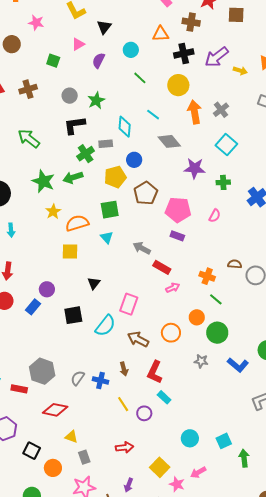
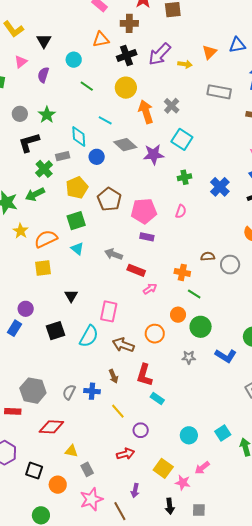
blue circle: (134, 160) -> (97, 157), moved
purple star: (195, 168) -> (154, 155), moved
purple circle: (144, 413) -> (141, 430), moved

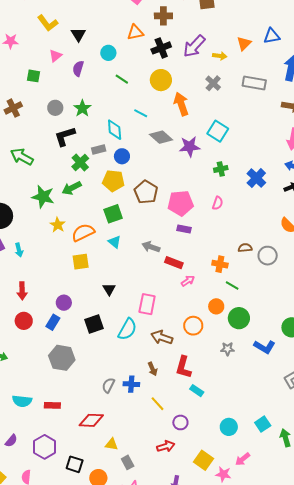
gray cross: (172, 106) -> (213, 83), moved
blue circle: (97, 157) -> (122, 156), moved
yellow pentagon: (77, 188) -> (113, 181), turned 30
gray hexagon: (33, 391) -> (62, 358), moved

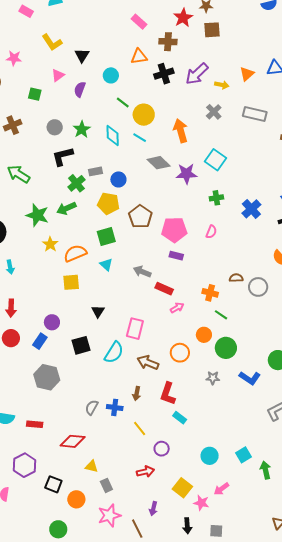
yellow circle: (161, 80) -> (144, 115), moved
cyan diamond: (115, 130) -> (113, 135), moved
brown arrow: (153, 369) -> (137, 394), turned 32

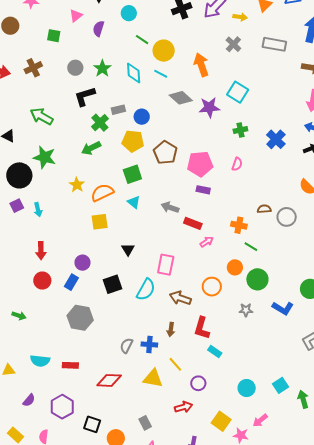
green star: (37, 215) -> (44, 157), moved
yellow triangle: (91, 466) -> (153, 378), moved, size x1.5

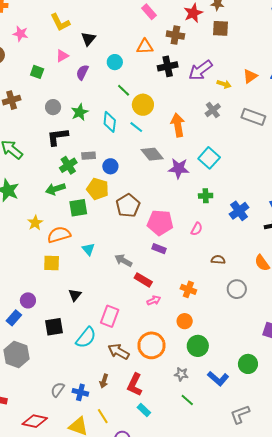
green square: (132, 174) -> (78, 208), moved
brown semicircle: (264, 209) -> (218, 260), moved
green line: (251, 247) -> (187, 400), moved
orange circle: (235, 267) -> (185, 321), moved
orange circle: (212, 287) -> (152, 345), size x1.4

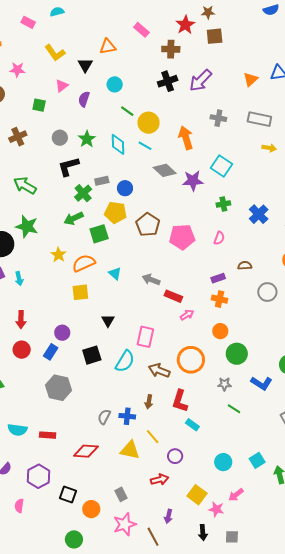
orange triangle: (145, 47) -> (108, 47), moved
yellow arrow: (224, 84) -> (269, 148), moved
gray cross: (213, 110) -> (218, 118), turned -35
purple rectangle: (159, 249) -> (218, 278), moved, turned -32

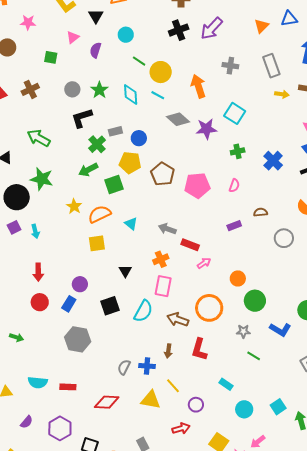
gray rectangle: (259, 119) -> (271, 66), turned 60
orange cross: (220, 299) -> (161, 259), moved, turned -35
cyan rectangle: (192, 425) -> (226, 384), moved

